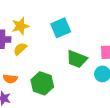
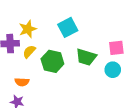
green hexagon: (42, 83) -> (52, 61), moved

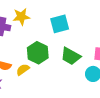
yellow semicircle: (29, 52) -> (23, 70), moved

